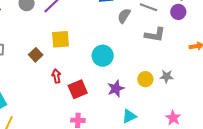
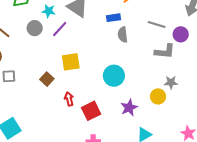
purple circle: (178, 12) -> (181, 34), moved
gray semicircle: (124, 16) -> (123, 35), moved, turned -35
gray star: (167, 76) -> (171, 82), moved

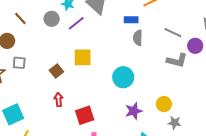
gray star: (171, 82) -> (174, 123), moved
red arrow: (69, 99) -> (59, 100), moved
red square: (91, 111) -> (85, 115), moved

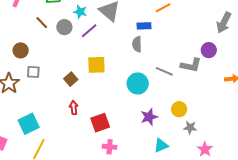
brown line: (20, 18) -> (42, 23), moved
gray line: (173, 33) -> (164, 71), moved
gray semicircle: (138, 38) -> (137, 44), moved

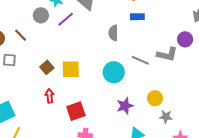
brown line: (42, 23) -> (20, 35), moved
blue rectangle: (144, 26) -> (137, 17), moved
yellow square: (96, 65) -> (71, 69), moved

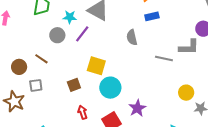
brown square: (47, 67) -> (74, 85), turned 32
yellow square: (71, 69) -> (96, 66), moved, turned 30
cyan circle: (114, 72) -> (110, 88), moved
purple star: (125, 106) -> (137, 108), moved

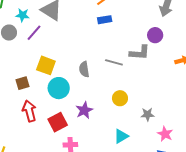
gray semicircle: (132, 37) -> (84, 69), moved
yellow circle: (186, 93) -> (120, 98), moved
red arrow: (83, 112) -> (29, 111), size x1.5

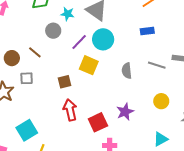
blue rectangle: (105, 20) -> (147, 31), moved
purple line: (34, 33) -> (79, 42), moved
cyan circle: (59, 88) -> (103, 39), moved

